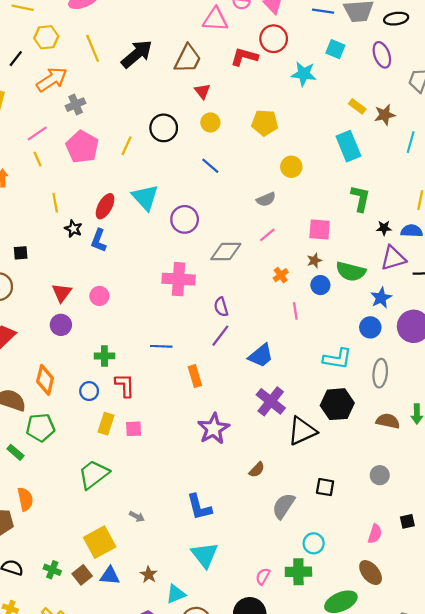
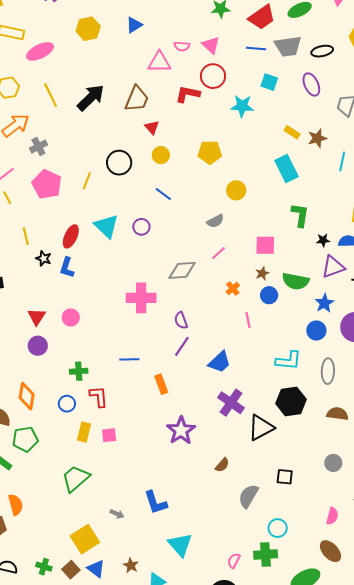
purple circle: (185, 219) -> (141, 227), moved, size x0.7
blue L-shape: (199, 507) -> (156, 502), moved
blue triangle: (110, 576) -> (96, 569), turned 36

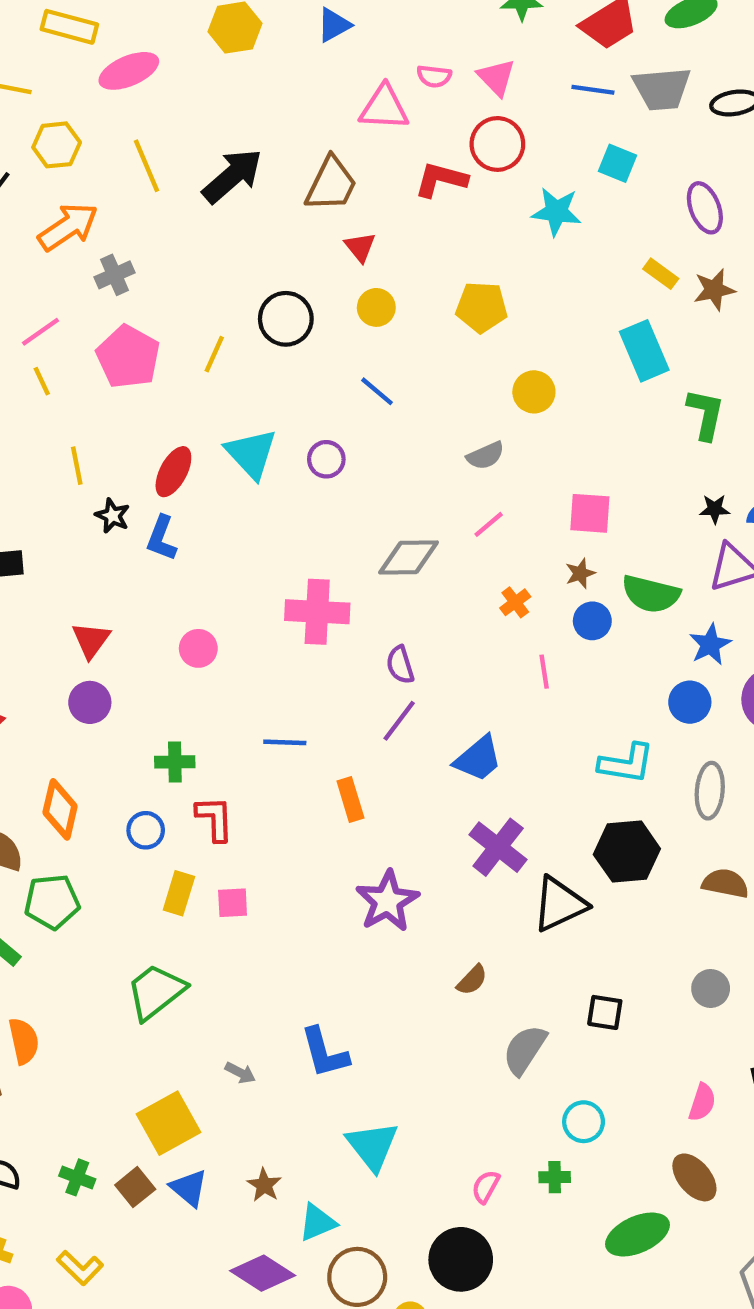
purple ellipse: (311, 85) -> (705, 208), moved
green L-shape: (300, 215) -> (706, 414), moved
pink circle: (71, 317) -> (198, 648), moved
green cross: (266, 555) -> (555, 1177), size x0.6

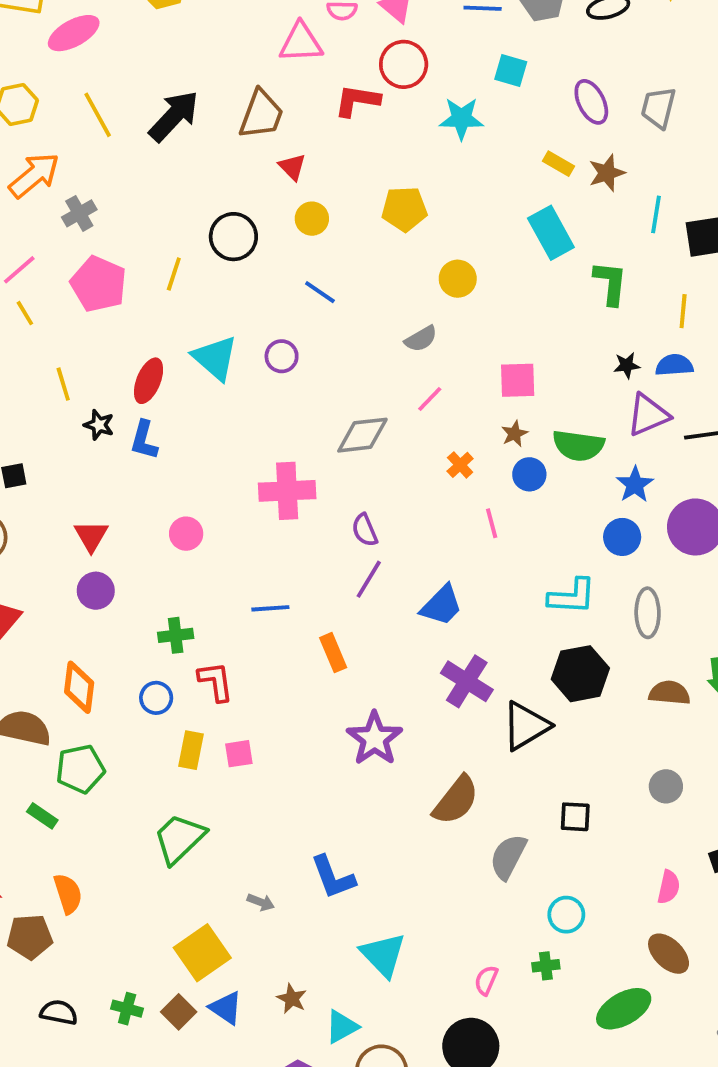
brown semicircle: (472, 980) -> (456, 800), size x1.8

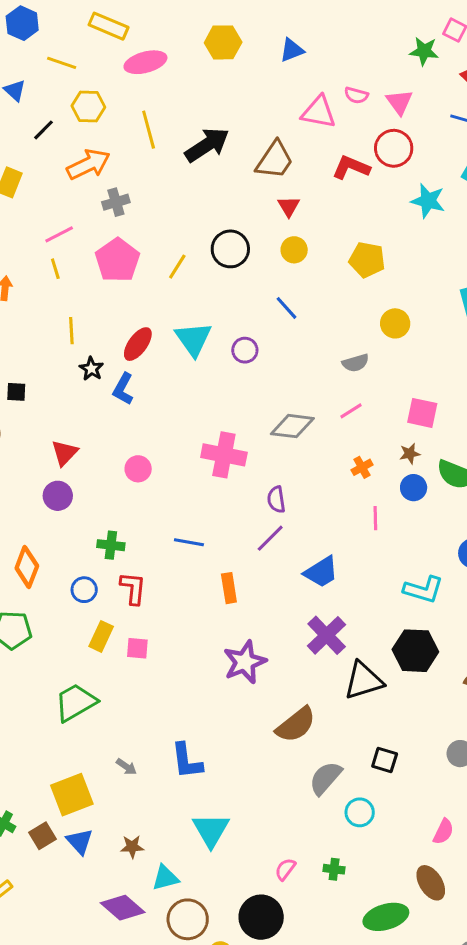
cyan circle: (566, 915) -> (360, 812), moved
brown star: (292, 999) -> (132, 847), turned 30

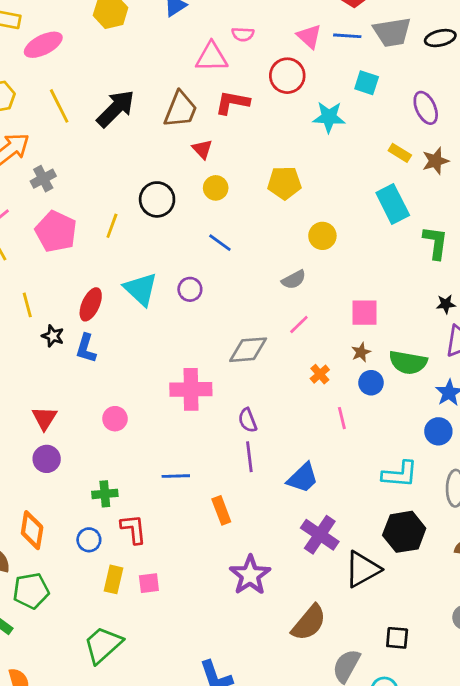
pink triangle: (399, 102) -> (309, 36), moved
red L-shape: (351, 167) -> (232, 102), moved
purple line: (270, 538) -> (249, 457), turned -40

